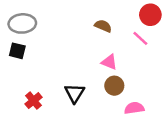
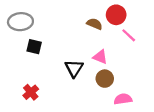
red circle: (150, 15) -> (116, 15), moved
black square: (17, 51) -> (34, 47), moved
black triangle: (75, 93) -> (74, 68), moved

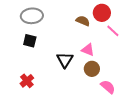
gray ellipse: (20, 22) -> (32, 16), moved
pink semicircle: (123, 99) -> (108, 87), turned 49

